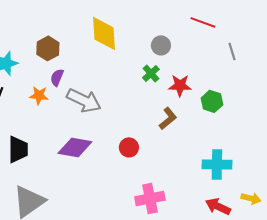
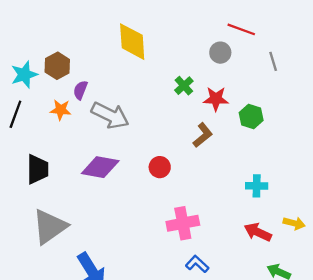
gray circle: (161, 45) -> (220, 53), moved
brown hexagon: (48, 48) -> (57, 66), moved
cyan cross: (217, 164) -> (257, 186), size x0.7

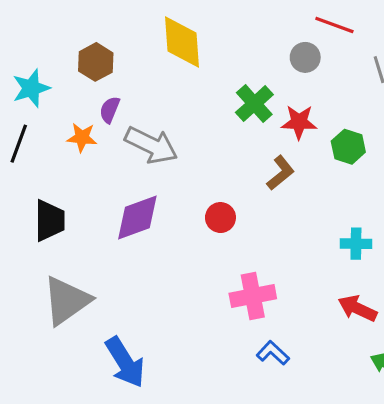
brown hexagon: (57, 66) -> (96, 62), moved
green cross: (184, 86) -> (254, 104), size x1.4
purple diamond: (100, 167) -> (137, 218), turned -30

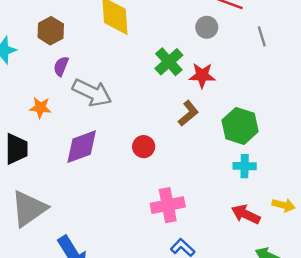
orange star: (82, 137) -> (40, 108), moved
green hexagon: (348, 147) -> (240, 126), moved, size x1.4

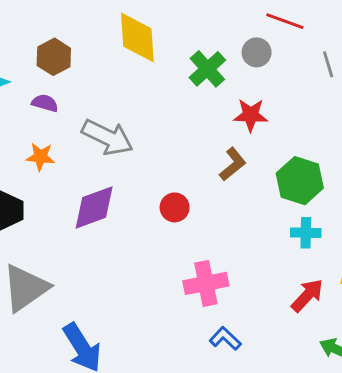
green cross: (169, 62) -> (207, 69), moved
purple semicircle: (61, 66) -> (45, 103), moved, turned 84
red arrow: (246, 214) -> (307, 295), turned 108

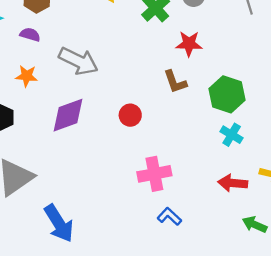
brown L-shape: (233, 164) -> (175, 82), turned 110
cyan cross: (306, 233) -> (232, 135), turned 30
red arrow: (307, 295) -> (233, 183), turned -128

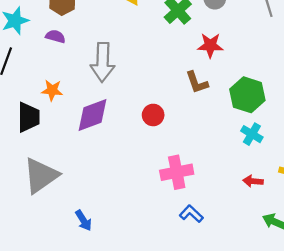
gray arrow: (78, 61) -> (103, 62), turned 66
orange star: (27, 76) -> (52, 90), moved
red arrow: (233, 183) -> (253, 181), size x0.7
blue arrow: (59, 223) -> (84, 220), size x0.6

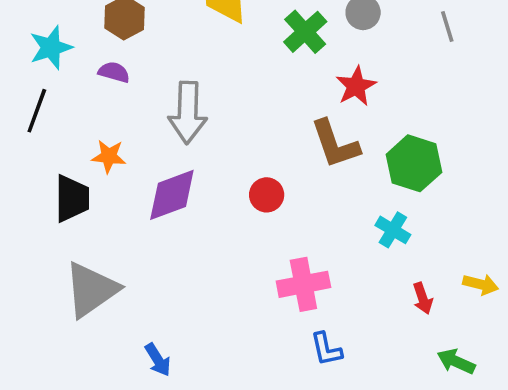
red star: (210, 45) -> (356, 86), turned -30
brown L-shape: (197, 82) -> (335, 144), size x1.4
cyan cross: (252, 134) -> (393, 230), moved
red arrow: (253, 181) -> (423, 298), turned -114
blue L-shape: (191, 214) -> (326, 349), turned -145

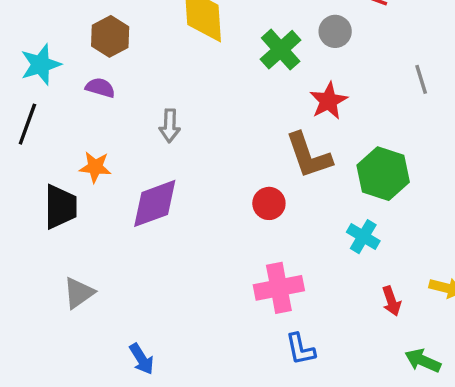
gray line: (447, 27) -> (421, 79), moved
gray arrow: (188, 112) -> (170, 126), size x0.6
red circle: (267, 195) -> (269, 203), moved
gray triangle: (91, 290) -> (79, 293), size x0.6

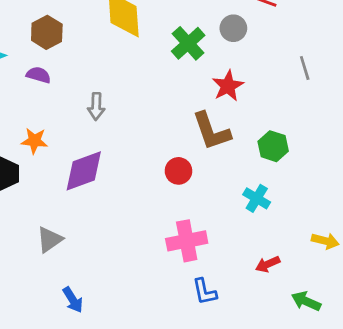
green hexagon: (383, 174) -> (273, 146), size x0.7
gray triangle: (79, 293) -> (50, 240), moved
red arrow: (391, 301) -> (268, 264), moved, turned 85

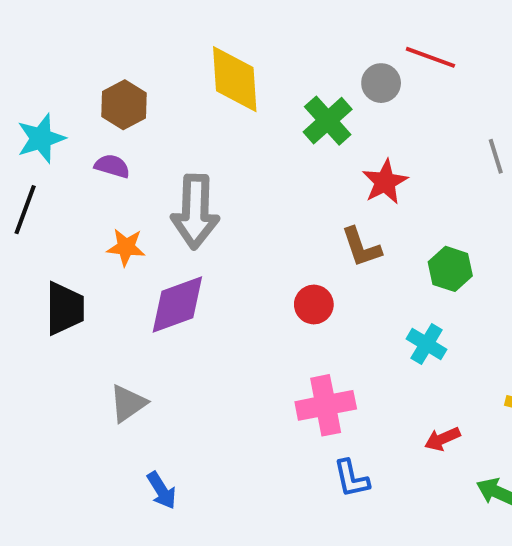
gray circle: (233, 28) -> (381, 83), moved
gray arrow: (96, 106) -> (195, 212), size x1.8
brown L-shape: (211, 131) -> (361, 247), size x0.7
orange star: (34, 141) -> (126, 247), moved

